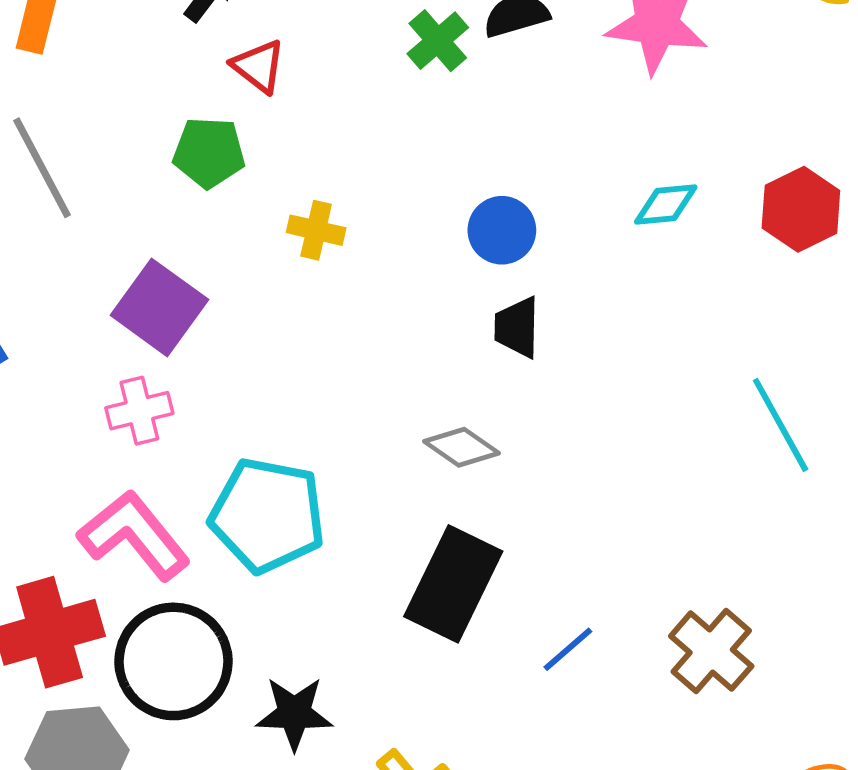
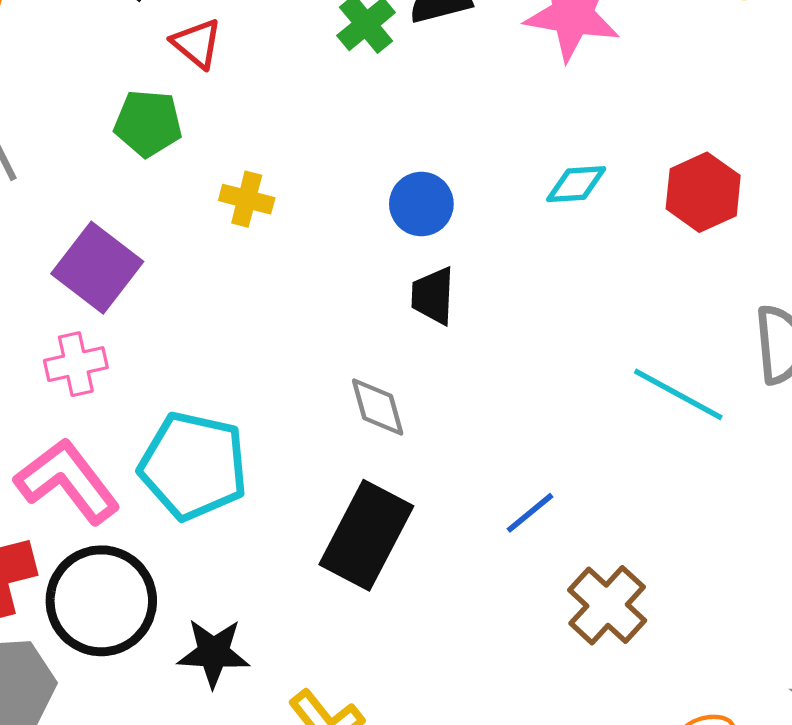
cyan line: (781, 425) -> (678, 394), turned -34
gray diamond: (461, 447) -> (378, 407), turned 38
blue line: (568, 649) -> (530, 513), moved

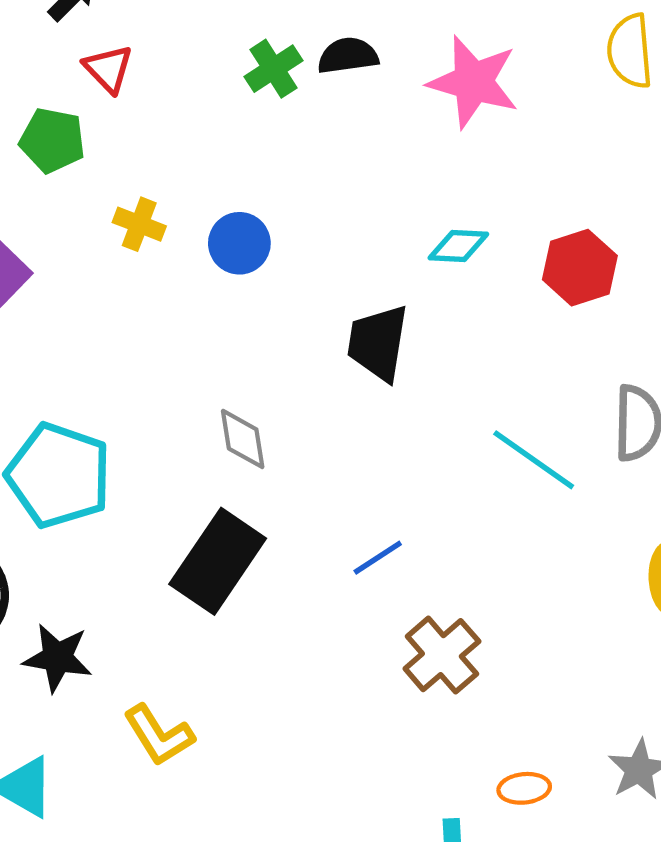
blue circle: (421, 204) -> (239, 243), moved
black trapezoid: (433, 296) -> (378, 343), moved, size x1.4

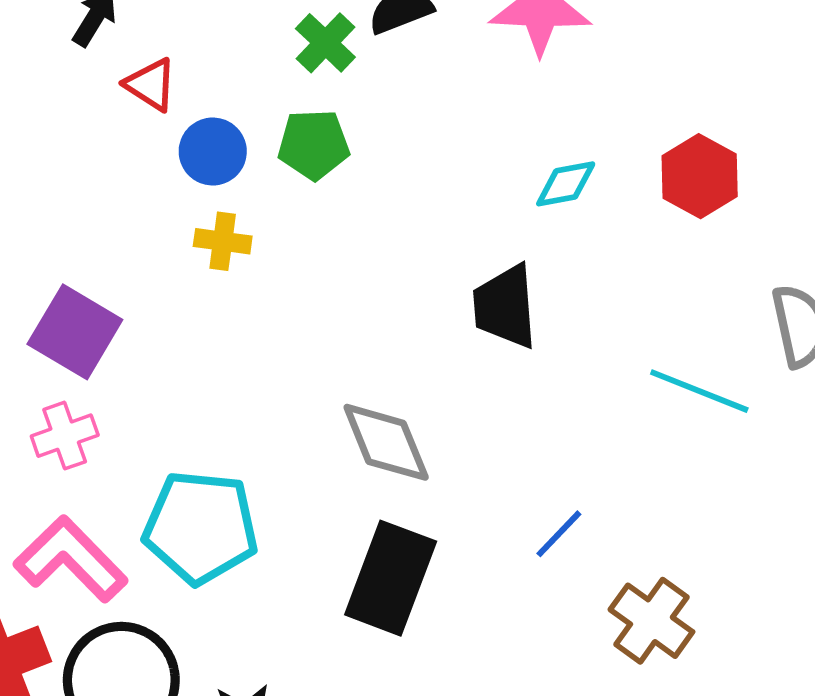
green pentagon: (52, 140) -> (314, 144), moved
blue circle: (239, 243) -> (213, 152), moved
gray diamond: (243, 439) -> (386, 442), size x1.4

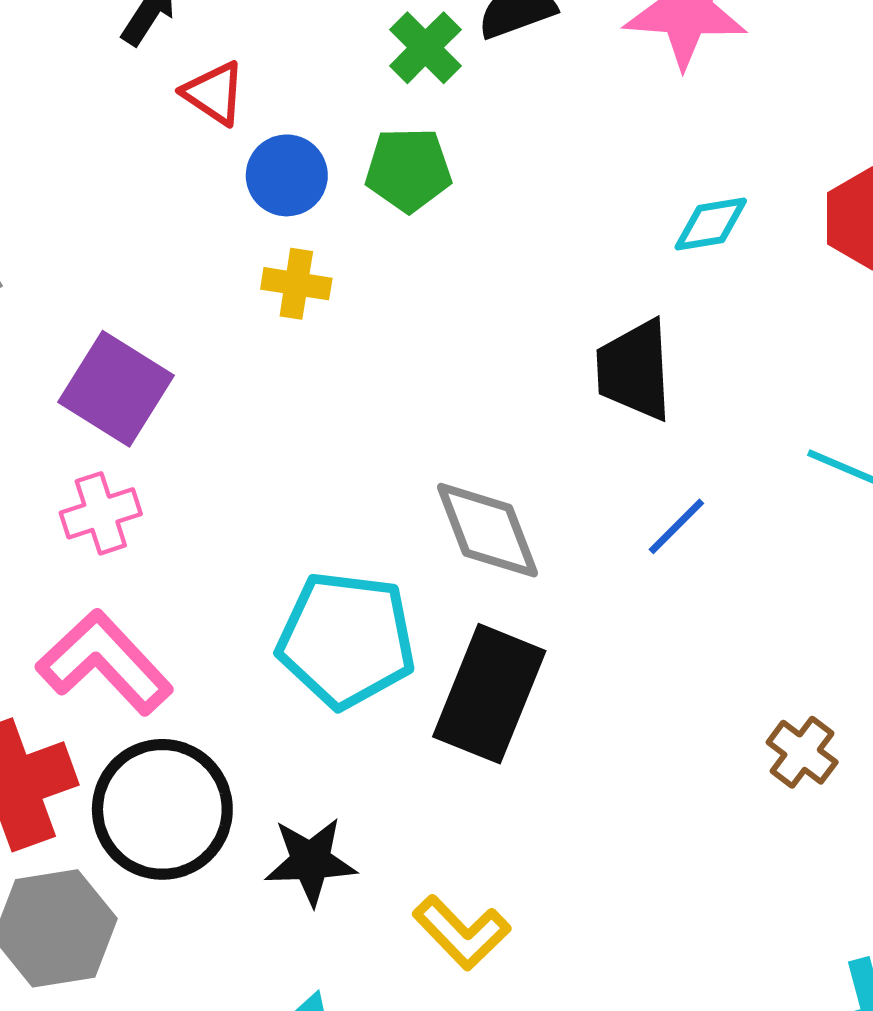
cyan pentagon: (201, 527) -> (346, 640), moved
blue line: (559, 534) -> (676, 526), moved
brown cross: (651, 621) -> (802, 752), size x0.7

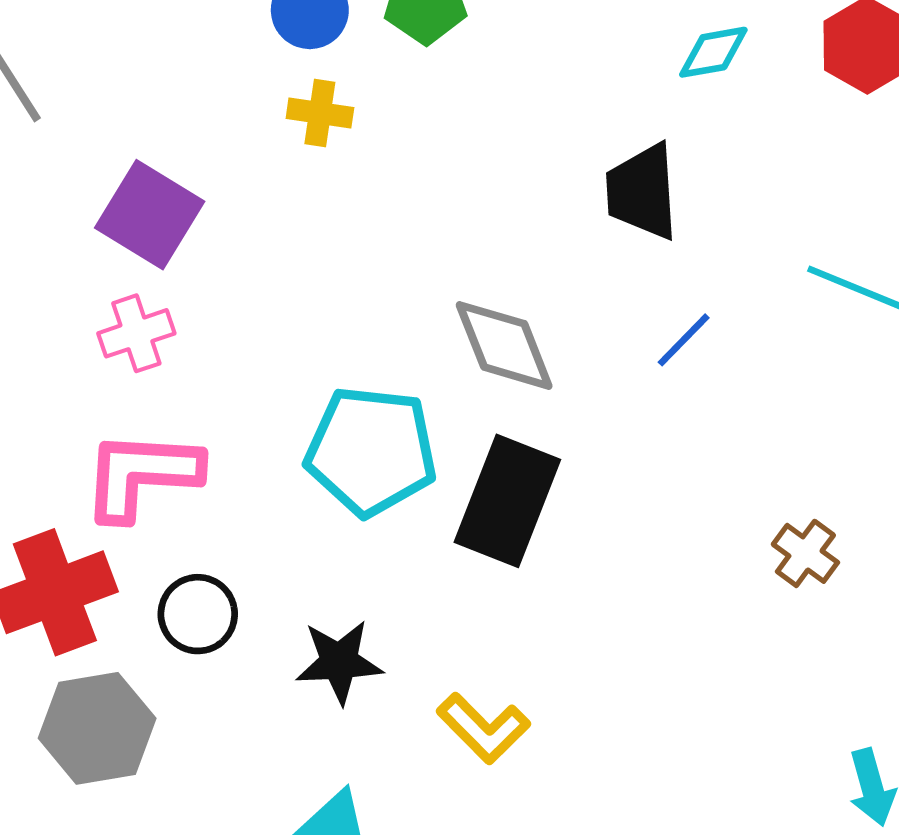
pink L-shape: (105, 662) -> (141, 475), turned -43
black circle: (162, 809) -> (198, 614), size x0.6

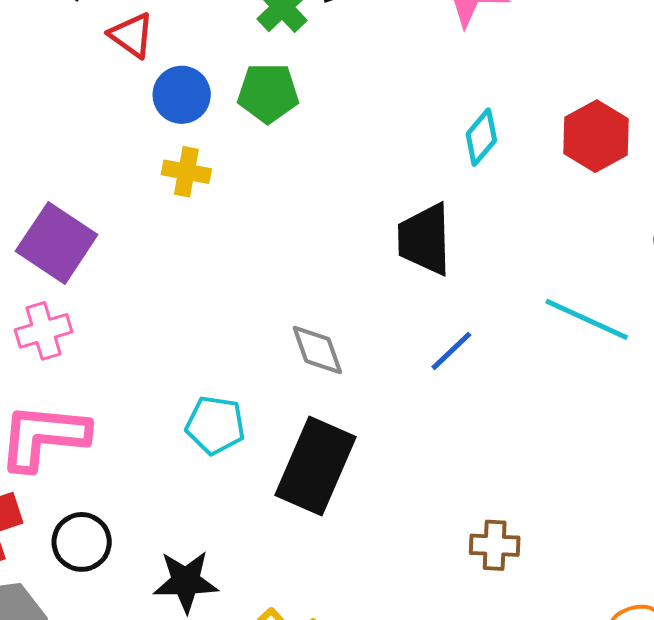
cyan diamond: (713, 52) -> (481, 137), turned -42
gray diamond: (504, 345) -> (317, 350), size x0.7
cyan pentagon: (371, 451) -> (215, 425), size x0.6
brown cross: (805, 553) -> (495, 545), moved, turned -36

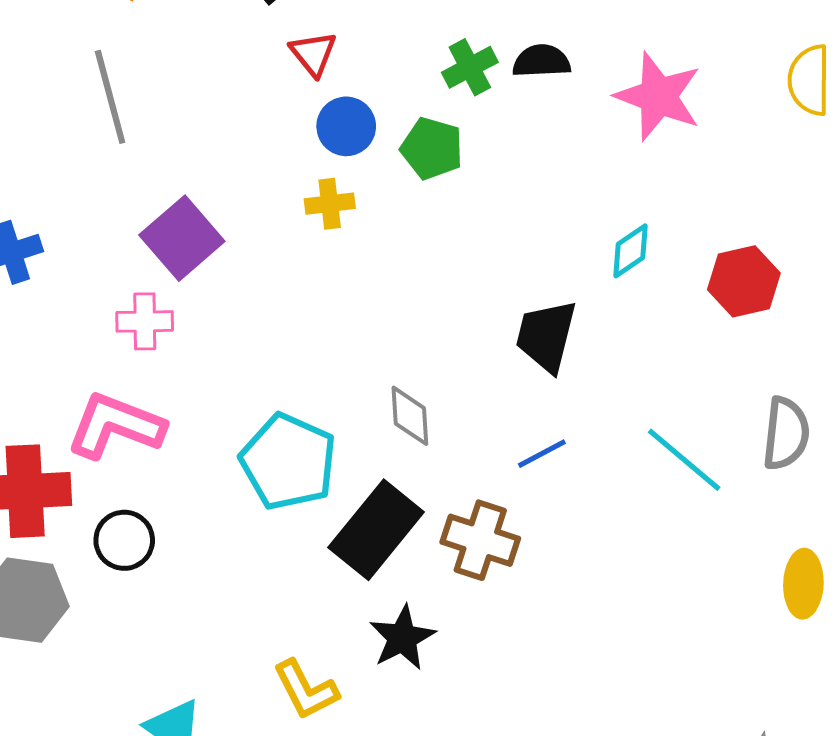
yellow cross: (186, 172) -> (330, 204), turned -33
cyan pentagon: (215, 425) -> (288, 462), size x1.6
brown cross: (495, 545) -> (480, 540), moved, size x1.5
black star: (186, 581) -> (402, 638), moved, turned 30

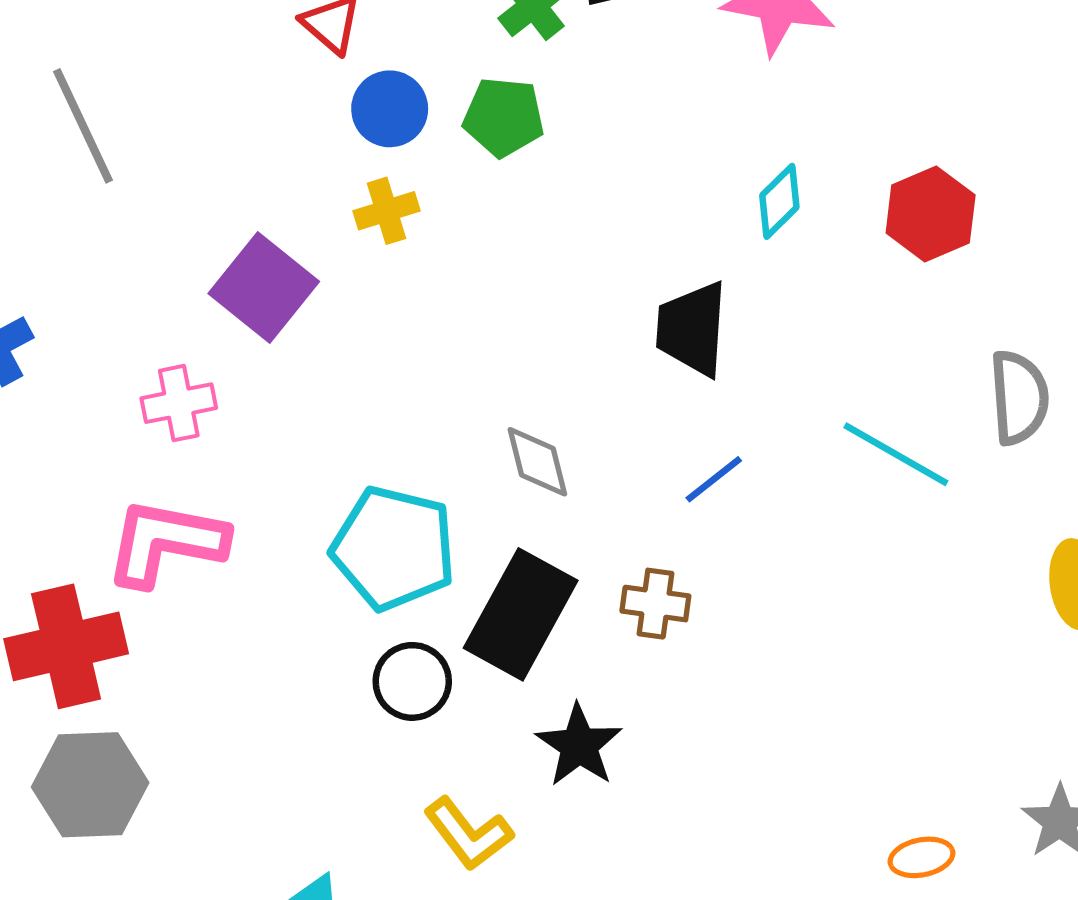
purple square: (182, 238) -> (264, 288), moved
black circle: (124, 540) -> (412, 681), moved
brown cross: (480, 540) -> (655, 604), size x0.7

